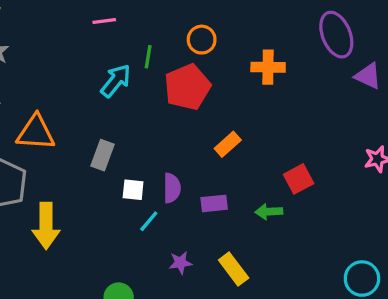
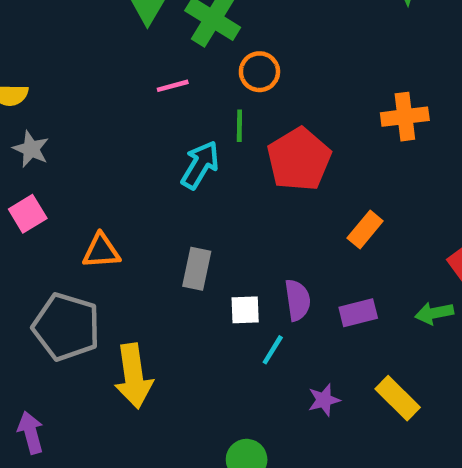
orange circle: (202, 40) -> (259, 72), moved
orange triangle: (36, 132) -> (101, 251), size x0.7

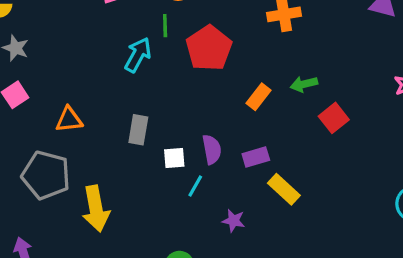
green arrow: (434, 313) -> (304, 84), moved
yellow rectangle: (398, 398) -> (284, 189), moved
purple star: (324, 400) -> (234, 221), turned 30

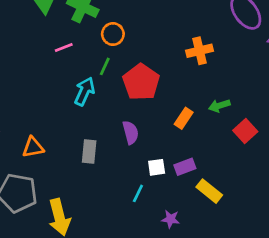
green line: (165, 26) -> (105, 66), turned 30
purple semicircle: (212, 149) -> (131, 132), moved
white square: (174, 158) -> (157, 167), moved

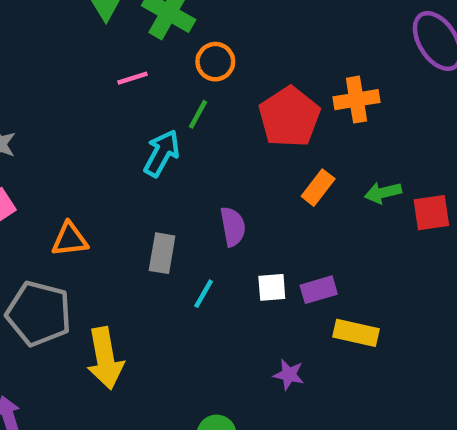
red pentagon: (141, 82) -> (289, 117), moved
orange rectangle: (184, 118) -> (318, 188), moved
red square: (245, 131) -> (431, 213), moved, turned 30
yellow rectangle: (209, 191) -> (356, 333), turned -30
cyan line: (138, 193) -> (204, 294), moved

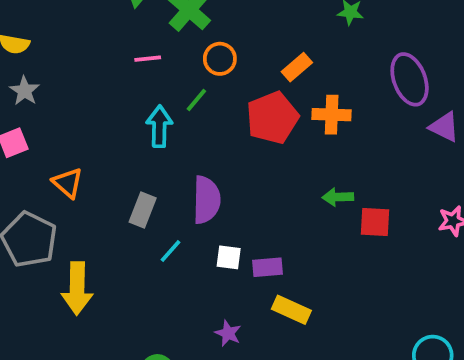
cyan arrow: (162, 153) -> (159, 126), turned -39
orange rectangle: (318, 188) -> (297, 67), moved
purple semicircle: (233, 227) -> (206, 200), size x1.4
orange triangle: (70, 239) -> (68, 183), turned 36

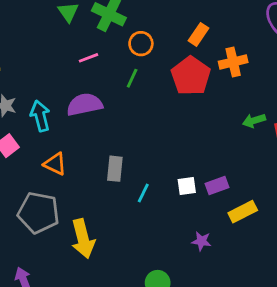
cyan arrow: (159, 126) -> (40, 116), moved
purple semicircle: (206, 200) -> (84, 104), moved, turned -88
yellow rectangle: (291, 310) -> (243, 212), turned -36

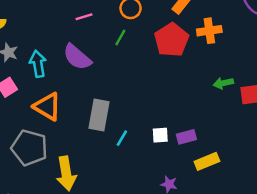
purple semicircle: (84, 104) -> (77, 57), turned -132
orange triangle: (55, 164) -> (47, 107), size x1.4
gray rectangle: (115, 169) -> (99, 115), size x1.4

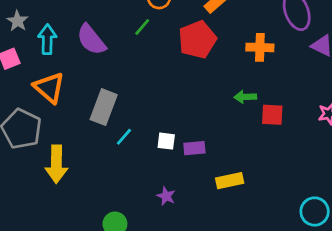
orange cross: (209, 31) -> (260, 47), moved
yellow rectangle: (207, 161) -> (230, 181), moved

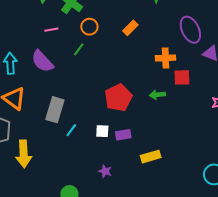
red pentagon: (197, 40) -> (118, 98), moved
red square: (272, 115) -> (182, 77), moved

